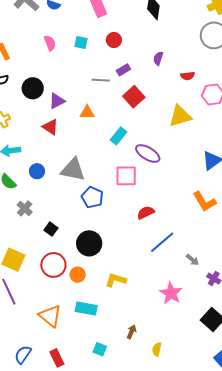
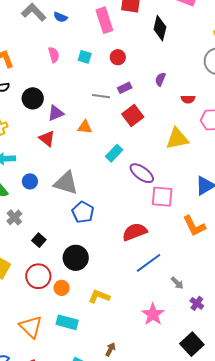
pink square: (126, 176) -> (162, 197), moved
red semicircle: (146, 213) -> (135, 232), size x1.4

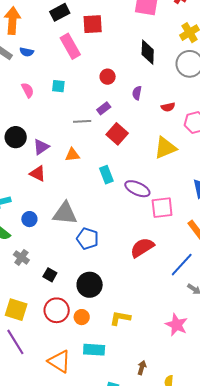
black diamond: (160, 28) -> (148, 52), moved
red circle: (118, 57) -> (108, 77), moved
cyan rectangle: (114, 153) -> (106, 175), turned -54
blue line: (149, 263) -> (182, 265), moved

